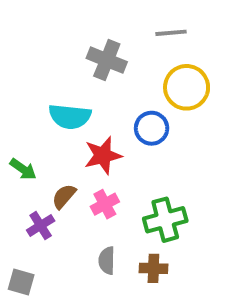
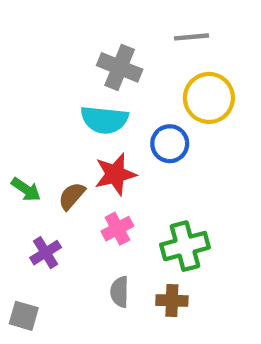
cyan semicircle: (70, 117) -> (104, 120), moved
brown semicircle: (64, 196) -> (72, 196), moved

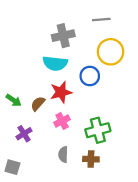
gray cross: (120, 67) -> (63, 36), turned -35

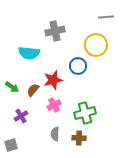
gray line: (101, 19) -> (106, 17), moved
cyan semicircle: (55, 63) -> (29, 53), moved
gray square: (12, 167) -> (11, 145), turned -32

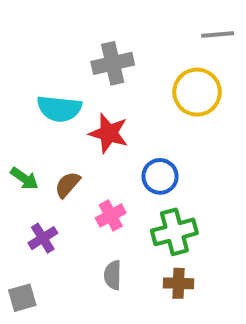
blue circle: (78, 66) -> (160, 176), moved
red star: (53, 80) -> (109, 133), moved, turned 30
brown cross: (79, 138) -> (179, 283), moved

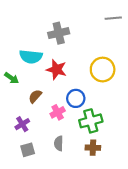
yellow circle: (197, 92) -> (103, 70), moved
blue circle: (160, 176) -> (76, 98), moved
green arrow: (24, 178) -> (12, 78), moved
gray square: (22, 298) -> (28, 150), moved

